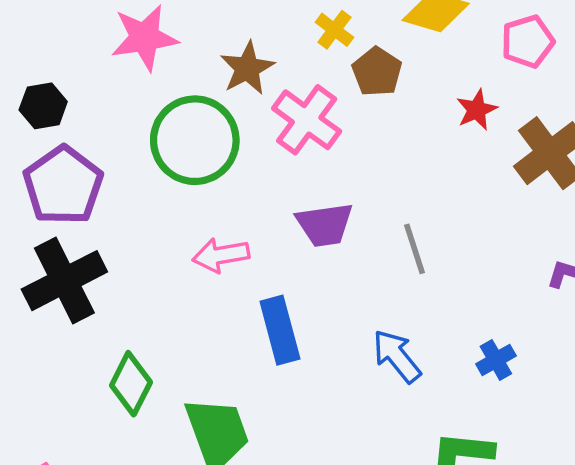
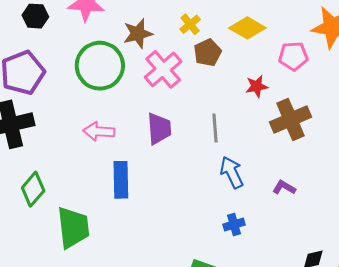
black hexagon: (43, 106) -> (35, 16), moved
purple trapezoid: (325, 225) -> (159, 129), turned -100
gray line: (414, 249) -> (215, 128), moved
blue arrow: (397, 356) -> (232, 172), moved

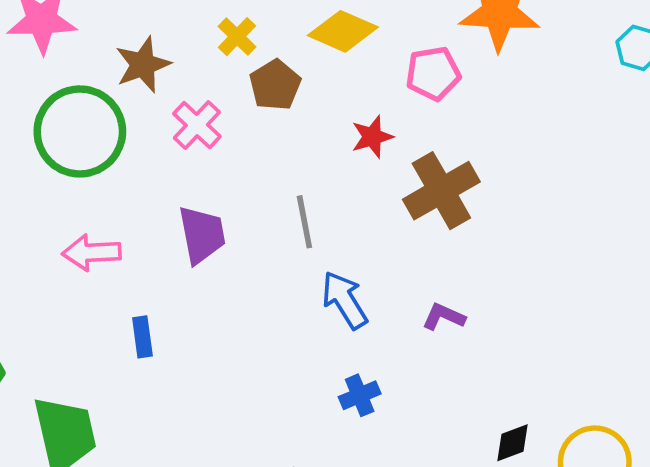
pink cross: (163, 69) -> (197, 125), size x0.7
blue rectangle: (121, 180) -> (142, 337), size x0.6

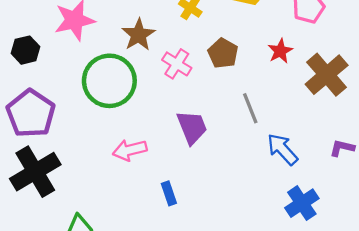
brown pentagon: (275, 85) -> (223, 53), moved
blue cross: (360, 395) -> (302, 203), size x1.4

